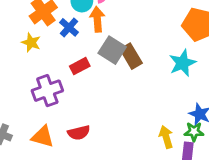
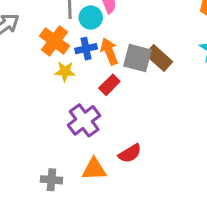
orange arrow: (97, 19) -> (109, 51), moved
blue cross: (69, 27) -> (86, 49), turned -36
yellow star: (31, 42) -> (65, 71), moved

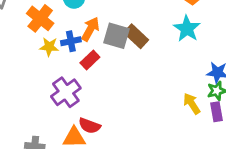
blue cross: (86, 49) -> (71, 41), moved
orange arrow: (109, 51) -> (90, 29), turned 50
red semicircle: (130, 153) -> (90, 126), moved, turned 50

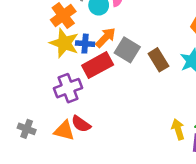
brown rectangle: (136, 36) -> (158, 60), moved
yellow star: (49, 47) -> (64, 43), size x1.6
red rectangle: (90, 60) -> (98, 65), size x1.6

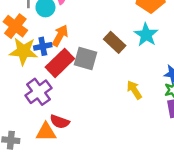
gray square: (127, 50) -> (85, 59), moved
yellow arrow: (178, 129) -> (134, 90), moved

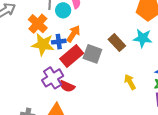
cyan star: (146, 35) -> (143, 38), turned -30
red semicircle: (60, 122) -> (67, 86), moved

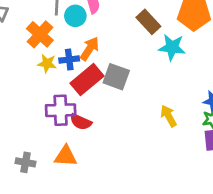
cyan star: (143, 38) -> (172, 47), moved
brown rectangle: (117, 43) -> (148, 22), moved
yellow star: (43, 44) -> (47, 63), size x0.6
purple cross: (53, 78) -> (61, 110), turned 30

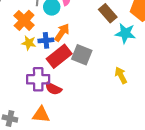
yellow arrow: (169, 116) -> (121, 75), moved

